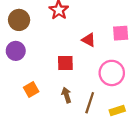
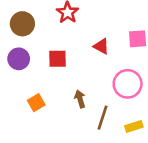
red square: (65, 63) -> (57, 59), moved
brown arrow: (66, 95) -> (80, 99), moved

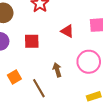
brown arrow: (80, 99) -> (57, 70), moved
brown line: (103, 118) -> (39, 88), moved, turned -48

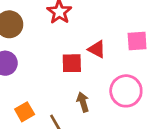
red square: (32, 41) -> (72, 63), moved

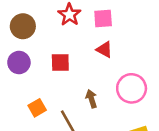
pink square: (137, 41) -> (103, 18), moved
red square: (72, 63) -> (60, 62), moved

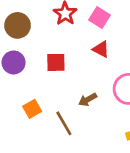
pink square: (103, 18) -> (100, 17), turned 36
brown arrow: (91, 99) -> (88, 100), turned -102

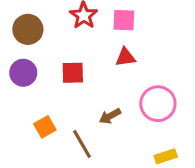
pink square: (100, 17) -> (124, 20), turned -30
red triangle: (101, 49) -> (125, 57), turned -36

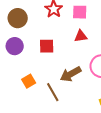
brown arrow: (110, 116) -> (71, 74), size x1.5

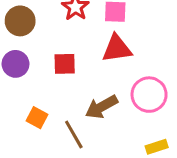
red triangle: (81, 36) -> (117, 49), size x1.5
orange square: (29, 81) -> (37, 118), turned -32

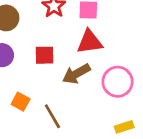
brown arrow: (101, 107) -> (76, 74), moved

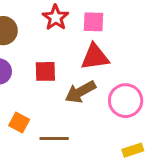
brown line: (52, 116) -> (54, 138), turned -60

